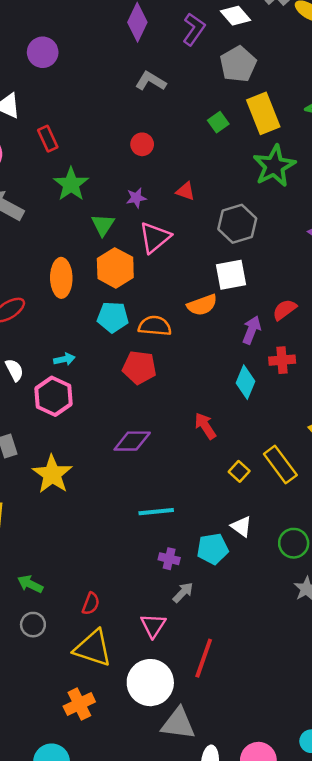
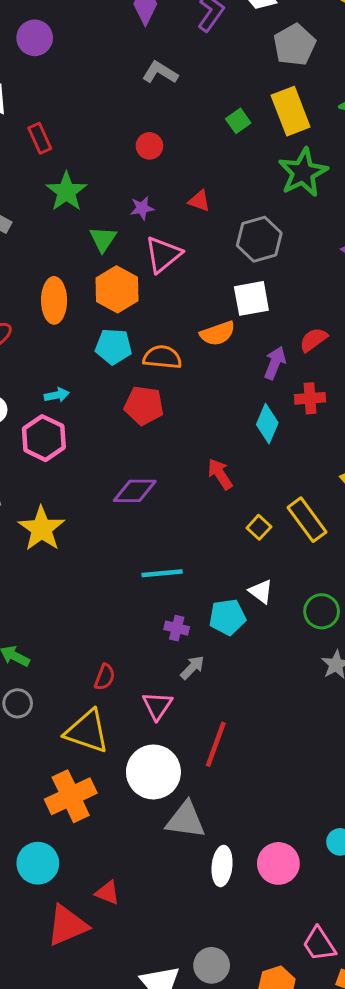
gray pentagon: (238, 64) -> (294, 45), moved
red semicircle: (91, 604) -> (105, 677), moved
orange cross: (79, 704) -> (71, 796), size x1.4

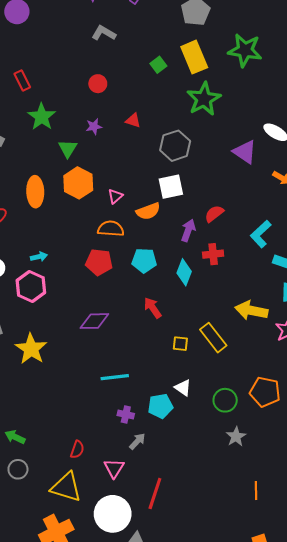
pink triangle: (163, 254) -> (115, 196), moved, size x0.6
cyan pentagon: (113, 347) -> (144, 260), moved
yellow square: (259, 527) -> (180, 344), turned -35

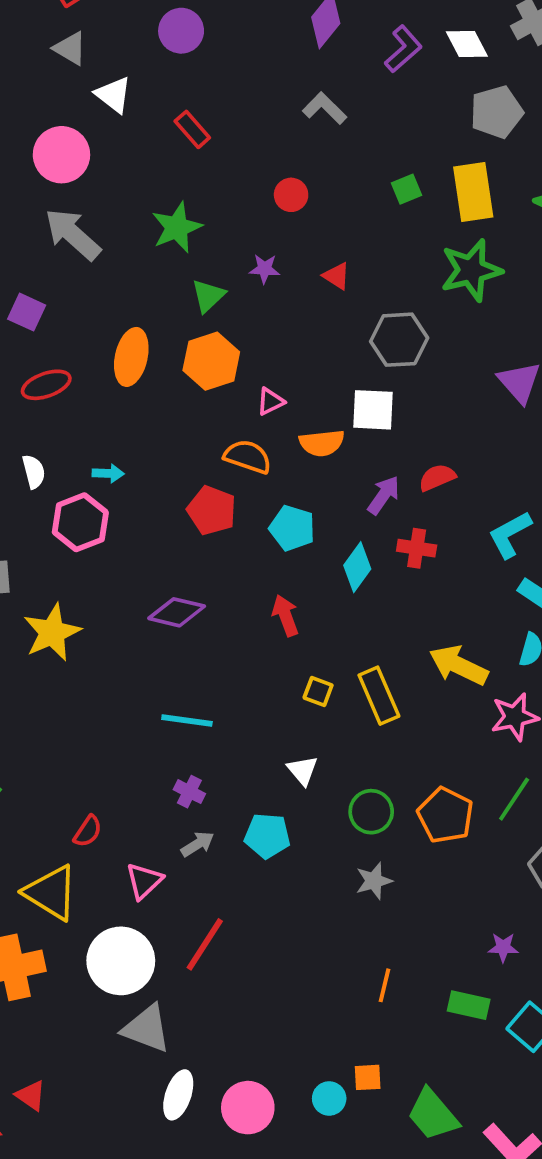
red rectangle: (22, 81) -> (192, 129), moved, turned -30
cyan pentagon: (160, 406) -> (267, 836), moved

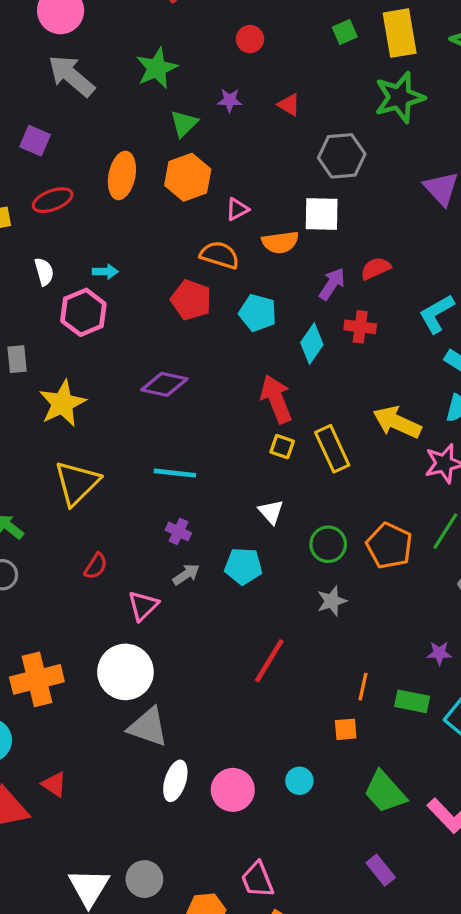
red arrow: (285, 615) -> (276, 399), moved, size x1.4
yellow triangle: (51, 893) -> (77, 483), moved, turned 45
red line: (205, 944) -> (269, 661), moved
orange line: (384, 985) -> (363, 687), moved
orange square: (368, 1077) -> (346, 729), moved

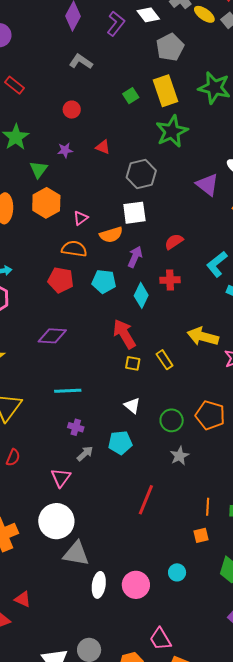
purple arrow: (332, 284) -> (135, 257), moved
yellow rectangle: (332, 449) -> (165, 360), size x0.7
red semicircle: (96, 566) -> (13, 457), moved

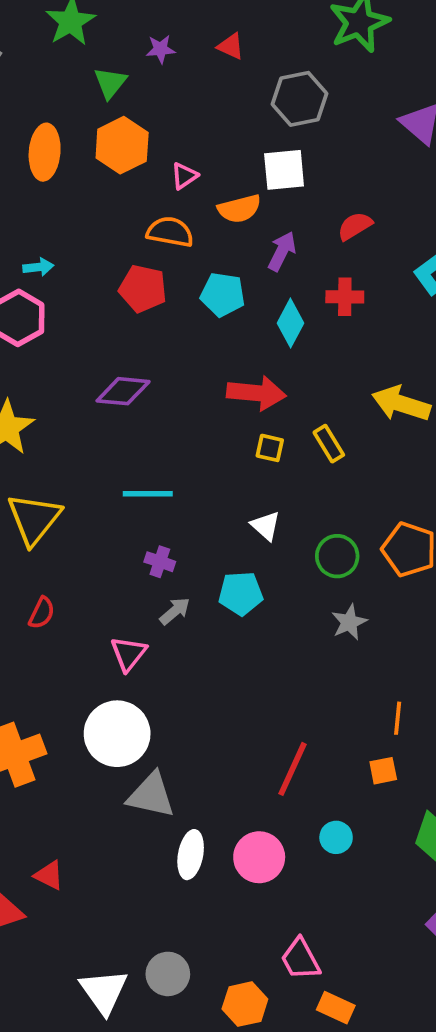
red arrow: (124, 334) -> (256, 393), turned 124
red line: (146, 500) -> (292, 769), moved

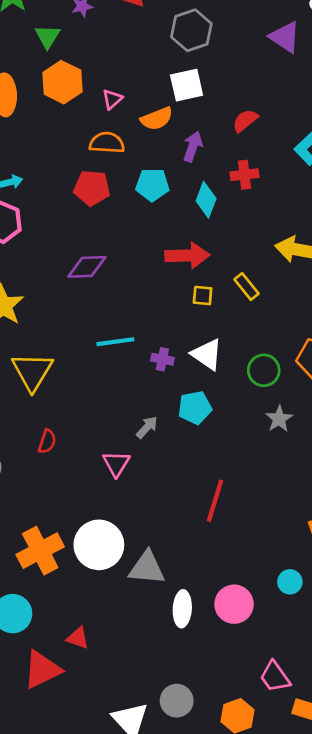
white triangle: (266, 526) -> (207, 354), size x1.4
purple cross: (160, 562) -> (162, 359), moved
white circle: (117, 734) -> (99, 545), moved
red line: (292, 769) -> (215, 501), moved

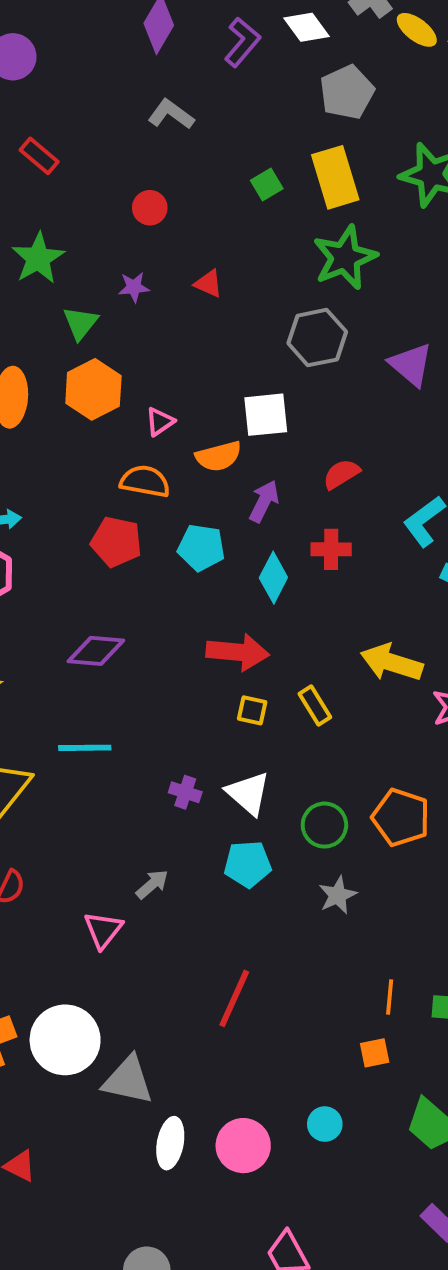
gray hexagon: (191, 30) -> (317, 338), moved
cyan line: (115, 342) -> (85, 748), moved
cyan pentagon: (195, 408) -> (248, 864), moved

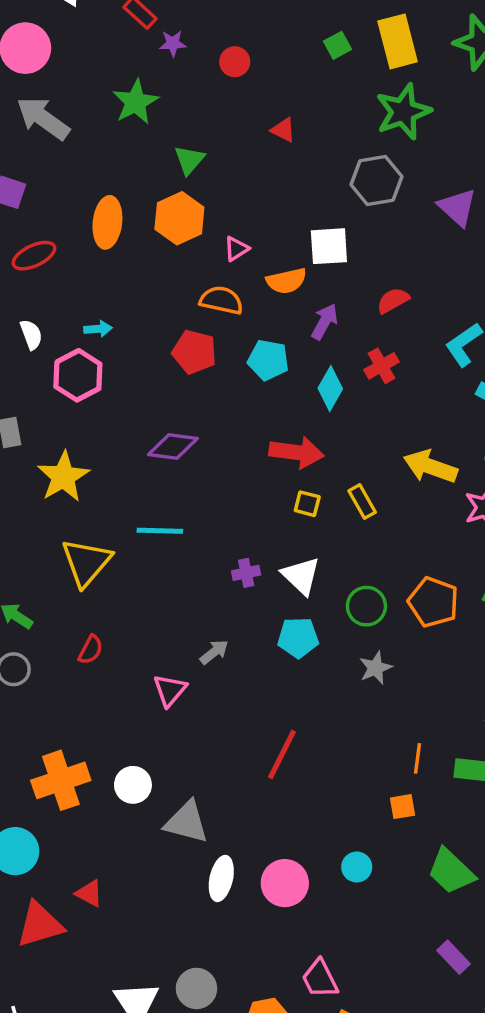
purple star: (134, 287) -> (173, 43), moved
green triangle: (80, 323) -> (189, 160), moved
red cross: (331, 549) -> (381, 366), turned -32
purple cross: (185, 792) -> (246, 573), turned -32
white circle: (65, 1040) -> (133, 785), size x0.6

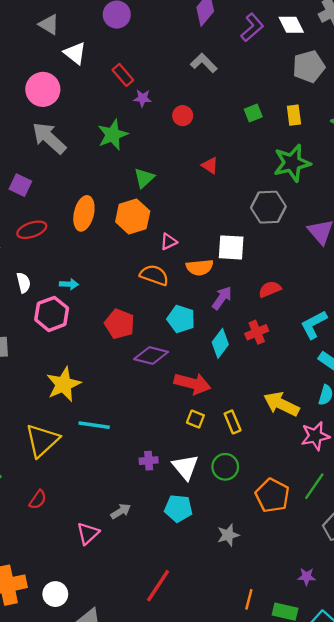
yellow rectangle: (398, 41) -> (294, 115), size x0.6
red pentagon: (194, 352) -> (120, 324), moved
purple diamond: (173, 447) -> (151, 355), moved
yellow star: (63, 477) -> (64, 384), moved
green circle: (366, 606) -> (225, 467), moved

